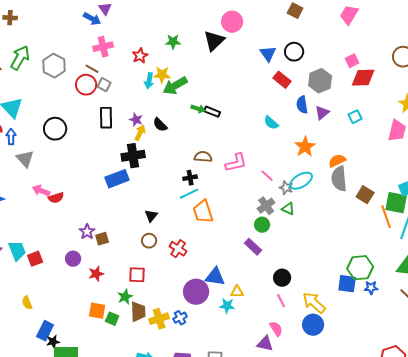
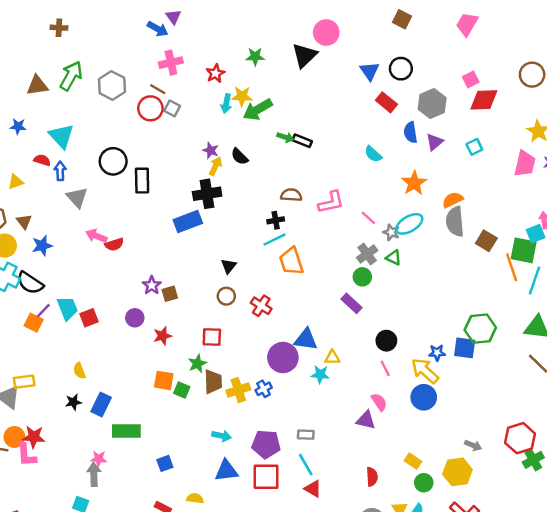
black rectangle: (106, 118) -> (142, 181), moved
blue star: (371, 288) -> (437, 353), moved
black star: (53, 342) -> (73, 402), moved

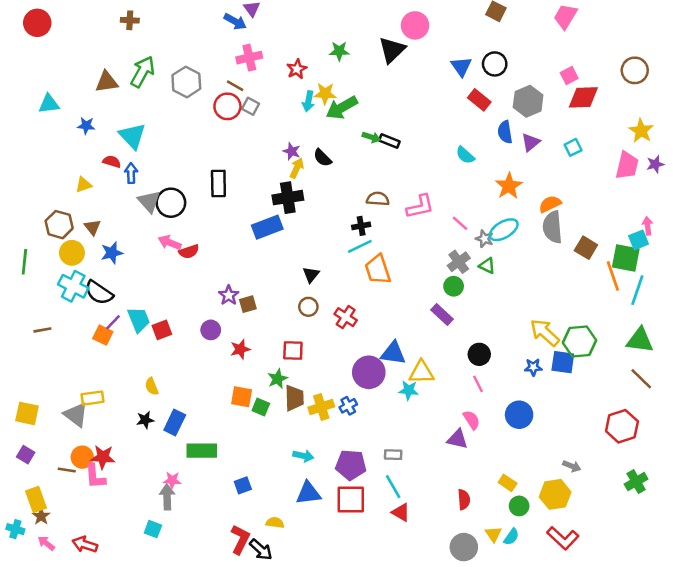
black circle: (113, 161) -> (171, 203), moved
yellow triangle: (332, 358) -> (421, 372), size x1.5
yellow arrow: (425, 371) -> (545, 332), moved
red hexagon: (520, 438) -> (622, 426), moved

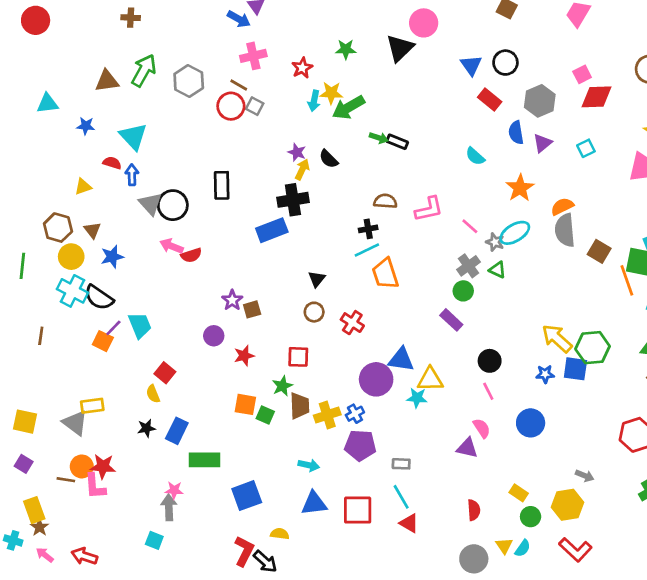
brown line: (42, 330) -> (41, 336), turned -72
red square: (162, 330) -> (165, 373), moved, turned -30
purple pentagon: (351, 465) -> (360, 445), moved
blue square: (243, 485) -> (247, 496), size x1.6

